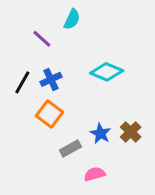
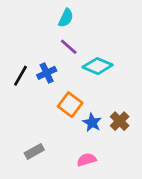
purple line: (42, 39) -> (69, 47), moved
orange square: (49, 114) -> (70, 105), moved
gray rectangle: (70, 149) -> (34, 151), moved

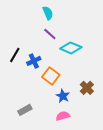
cyan semicircle: (66, 18) -> (48, 13), turned -48
blue cross: (47, 73) -> (34, 61), moved
blue star: (92, 122) -> (63, 96), moved

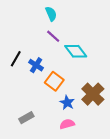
cyan diamond: (71, 48) -> (76, 51), turned 30
blue cross: (34, 61) -> (36, 65), turned -32
brown cross: (87, 88) -> (93, 94), size x1.5

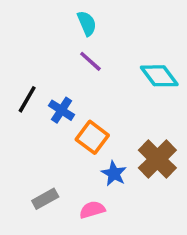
cyan diamond: (76, 51) -> (159, 76), moved
pink semicircle: (67, 124) -> (92, 210), moved

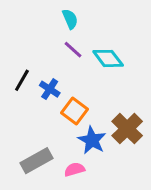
cyan diamond: (159, 76) -> (108, 58), moved
blue star: (114, 173) -> (92, 140), size x1.4
gray rectangle: (45, 199) -> (37, 161), size x1.5

